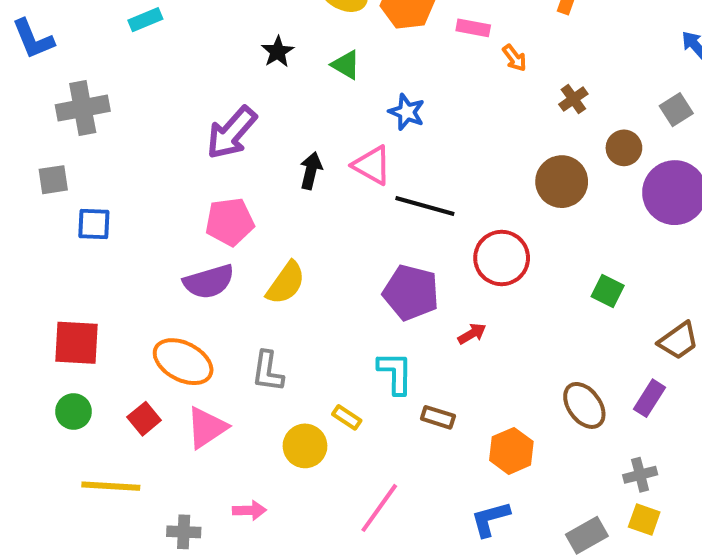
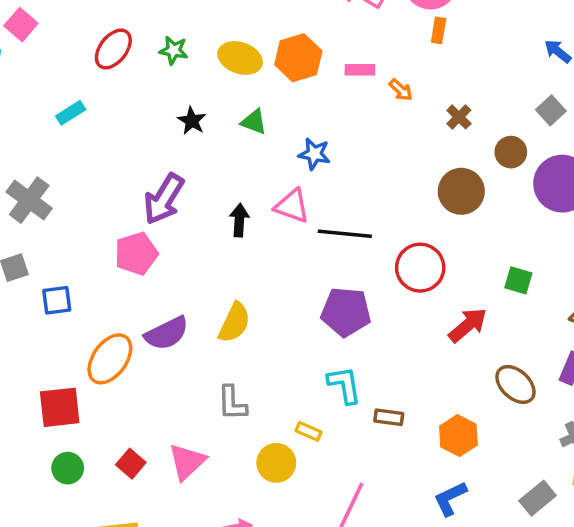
gray cross: (83, 108) -> (29, 200), turned -33
pink pentagon: (230, 222) -> (136, 254), moved
red arrow: (472, 334) -> (468, 325), moved, size x1.6
orange ellipse: (183, 362) -> (110, 359), moved, turned -72

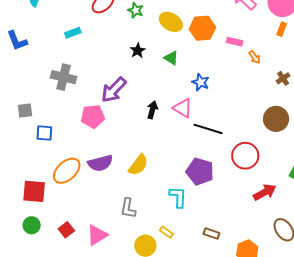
gray cross: (29, 200) -> (64, 77), moved, turned -35
cyan L-shape: (344, 385) -> (178, 197), moved

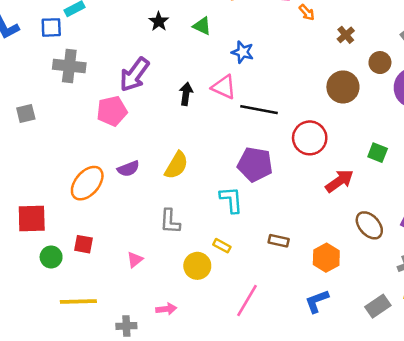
blue square: (44, 133) -> (51, 27), moved
purple semicircle: (100, 163) -> (128, 169), size x0.7
red square: (34, 191) -> (32, 219), moved
red square: (66, 230) -> (83, 244), moved, turned -35
pink triangle: (97, 235) -> (135, 260), size x0.6

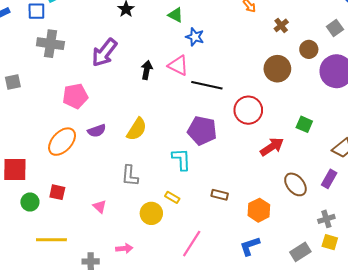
green triangle: (202, 26) -> (176, 15), moved
pink pentagon: (112, 111) -> (75, 96), moved
pink triangle: (135, 260) -> (100, 207), turned -40

